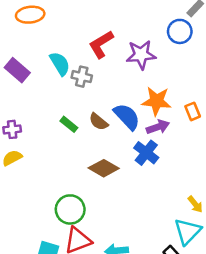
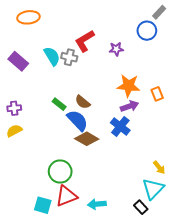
purple star: (141, 55) -> (116, 49), size x0.6
gray cross: (82, 77) -> (69, 57), moved
blue semicircle: (127, 117) -> (77, 120), moved

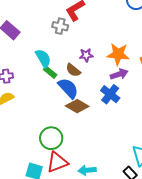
purple star: (116, 49) -> (86, 55), moved
cyan semicircle: (52, 56) -> (43, 58), moved

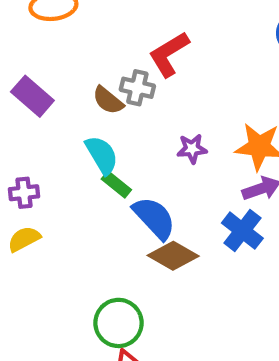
brown semicircle: (73, 70) -> (108, 100), moved

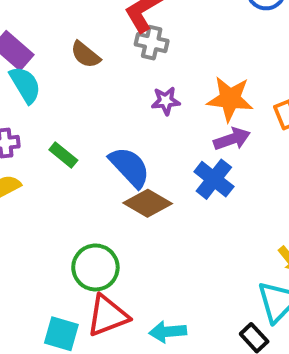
gray cross: (137, 88) -> (152, 43), moved
cyan semicircle: (102, 155) -> (25, 85), moved
green rectangle: (116, 184) -> (63, 155), moved

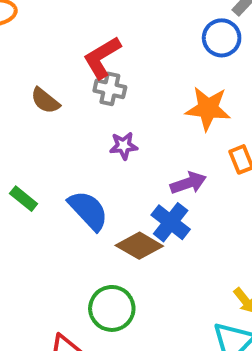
orange star: (230, 99) -> (208, 108), moved
brown diamond: (148, 203) -> (139, 246), moved
green circle: (95, 267) -> (112, 308), moved

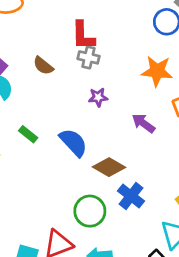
red L-shape: (102, 57) -> (83, 35), turned -60
purple arrow: (188, 183) -> (143, 123), turned -125
blue cross: (171, 222) -> (131, 196), moved

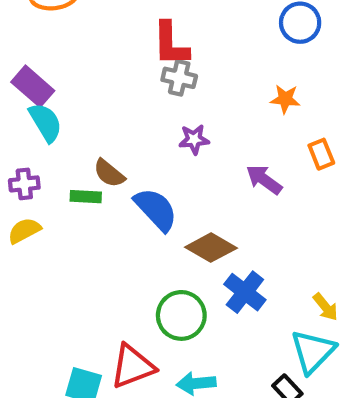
brown semicircle: (43, 66) -> (109, 173), moved
orange star: (157, 71) -> (285, 99), size x0.6
green rectangle: (28, 134) -> (86, 197), turned -36

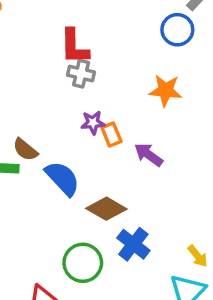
orange star: (285, 99) -> (166, 90), size x1.4
orange rectangle: (321, 154) -> (111, 134), moved

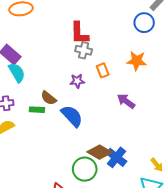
purple star: (93, 123) -> (77, 81), moved
orange rectangle: (111, 134) -> (103, 70), moved
brown diamond: (106, 209) -> (100, 152), moved

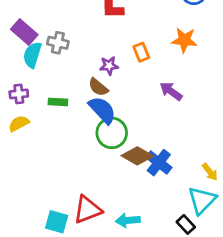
gray cross: (84, 50) -> (58, 43), moved
cyan semicircle: (17, 73) -> (32, 55), turned -132
brown semicircle: (49, 98) -> (98, 87), moved
green circle: (85, 169) -> (112, 133), moved

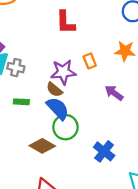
gray cross: (58, 43) -> (16, 68), moved
purple star: (109, 66) -> (63, 72), size x1.6
brown diamond: (137, 156) -> (42, 146), moved

